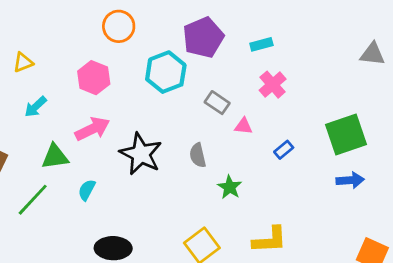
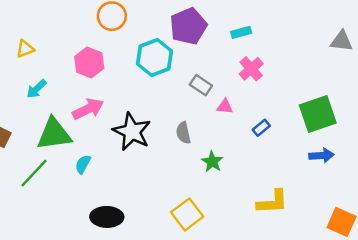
green triangle: (55, 157) -> (54, 134), size x1.4
yellow L-shape: (270, 240) -> (273, 202), moved

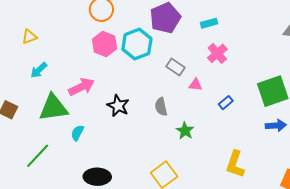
pink hexagon: (89, 63) -> (105, 44), moved
black star: (132, 132) -> (118, 106), size x0.7
green line: (34, 173) -> (38, 156), moved
yellow L-shape: (273, 202) -> (235, 164), turned 112

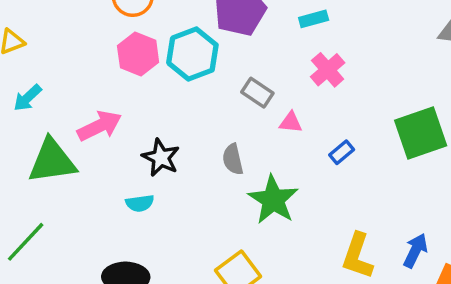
blue arrow: (276, 126) -> (415, 251), moved, turned -60
green star: (185, 131) -> (273, 200), size x1.6
cyan semicircle: (77, 133) -> (140, 203), moved, turned -126

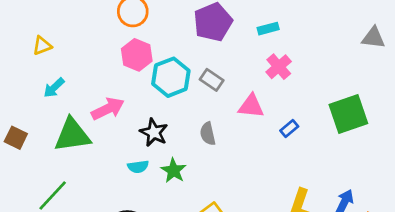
cyan hexagon: (192, 54) -> (171, 77), moved
gray rectangle: (257, 93) -> (212, 80), moved
pink triangle: (291, 122) -> (251, 106), size x1.5
green star: (273, 200) -> (174, 171), moved, size x0.7

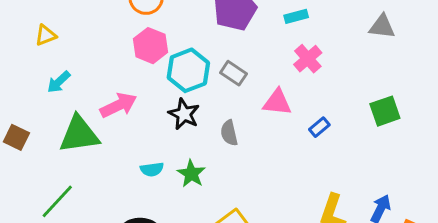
gray triangle: (373, 38) -> (382, 27), moved
green square: (348, 114) -> (385, 111), size x0.7
black star: (154, 132) -> (184, 114), moved

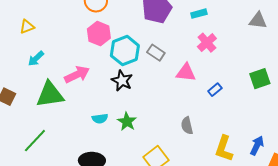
gray semicircle: (229, 133) -> (187, 126), moved

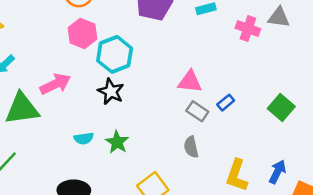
pink cross: (207, 43) -> (248, 28), moved, turned -30
gray rectangle: (156, 53) -> (197, 111), moved
green square: (260, 79) -> (281, 108), moved, turned -30

